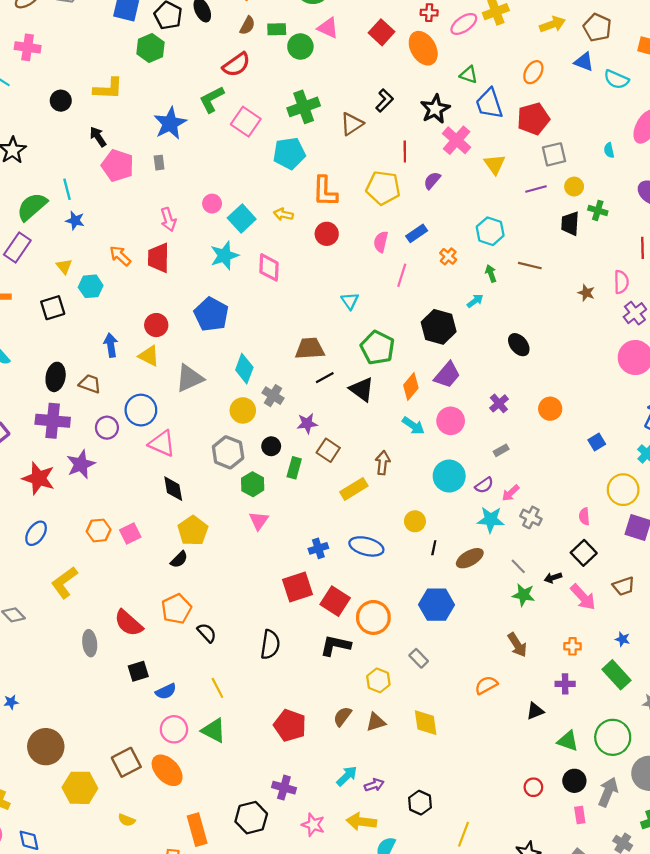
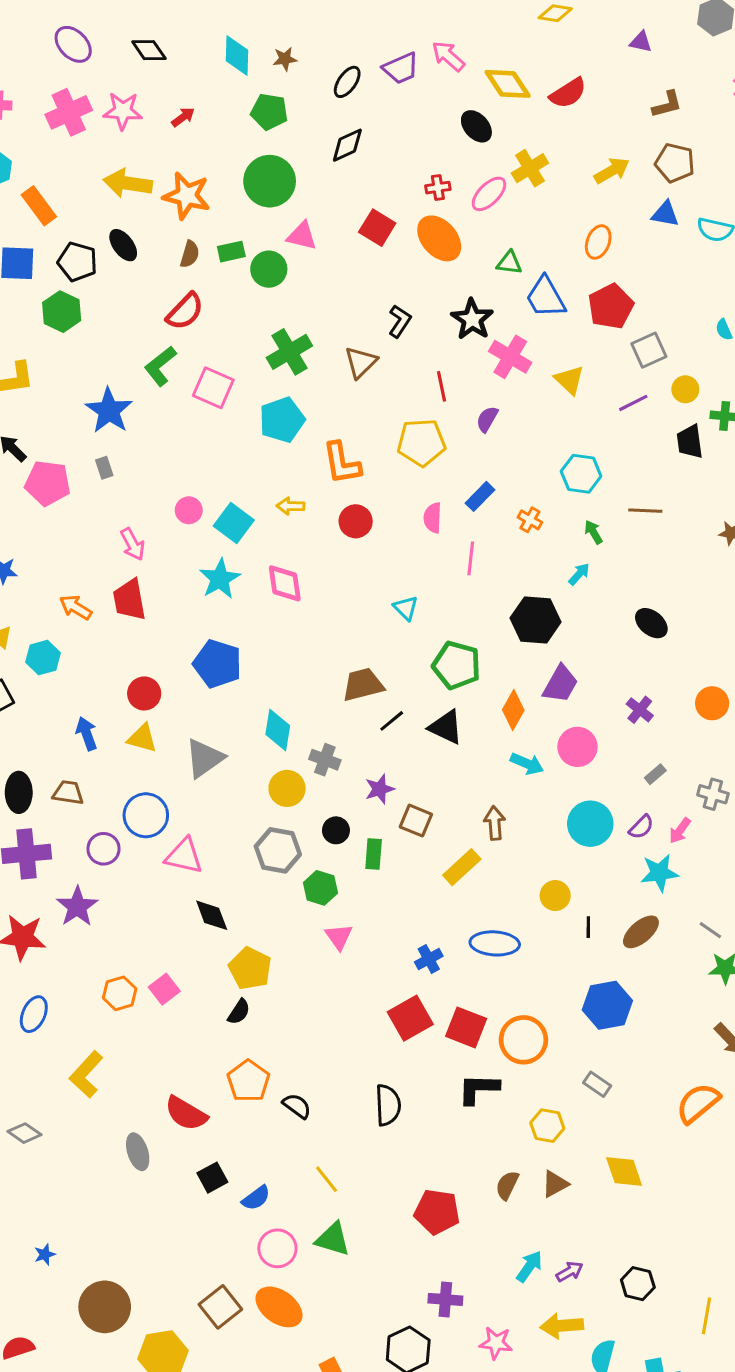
gray cross: (531, 517) -> (713, 794), moved
orange semicircle: (486, 685) -> (698, 1103), size x1.4

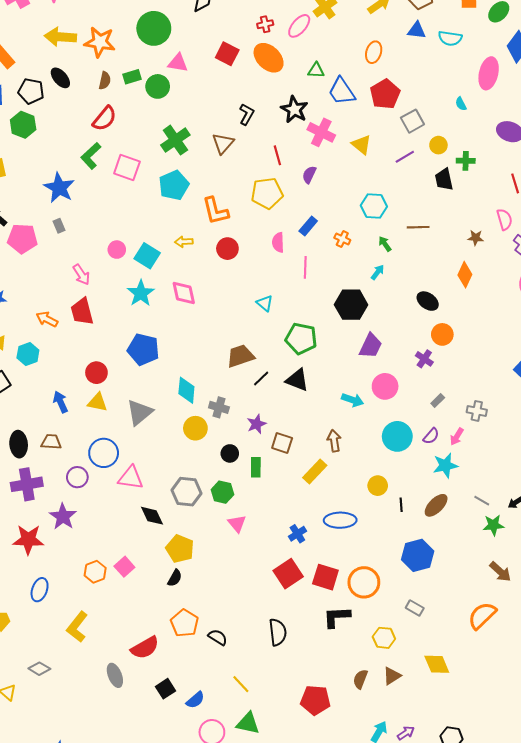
orange circle: (712, 703) -> (442, 334), moved
orange diamond: (513, 710) -> (465, 275), moved
gray hexagon: (278, 850) -> (187, 492), moved
red semicircle: (186, 1113) -> (145, 648), turned -56

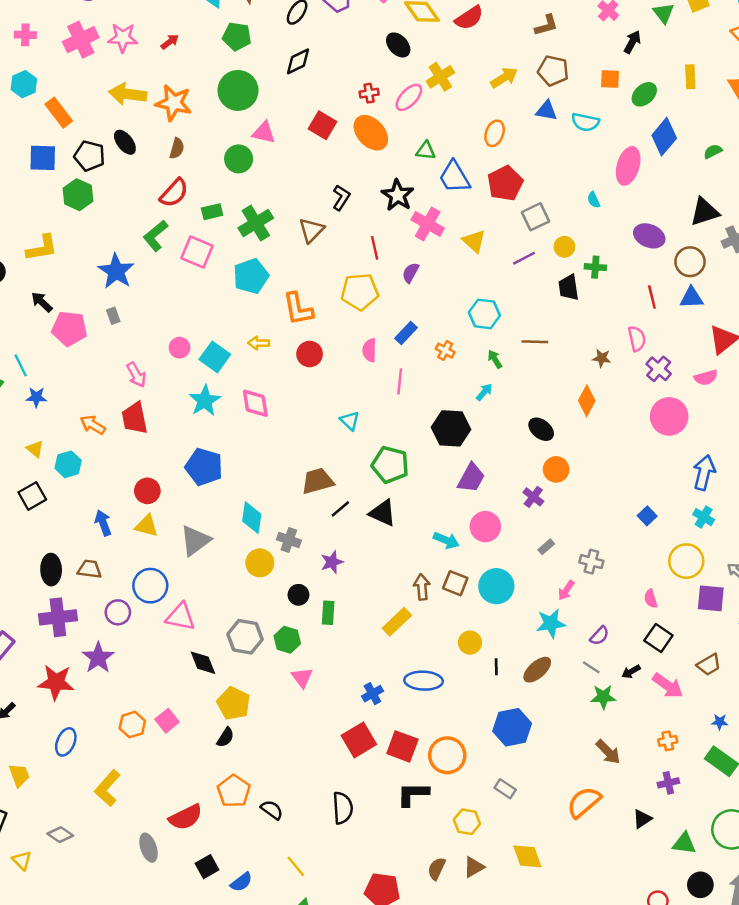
green rectangle: (132, 77) -> (212, 212), moved
purple semicircle: (431, 436) -> (599, 636), moved
brown square: (282, 443) -> (455, 583), moved

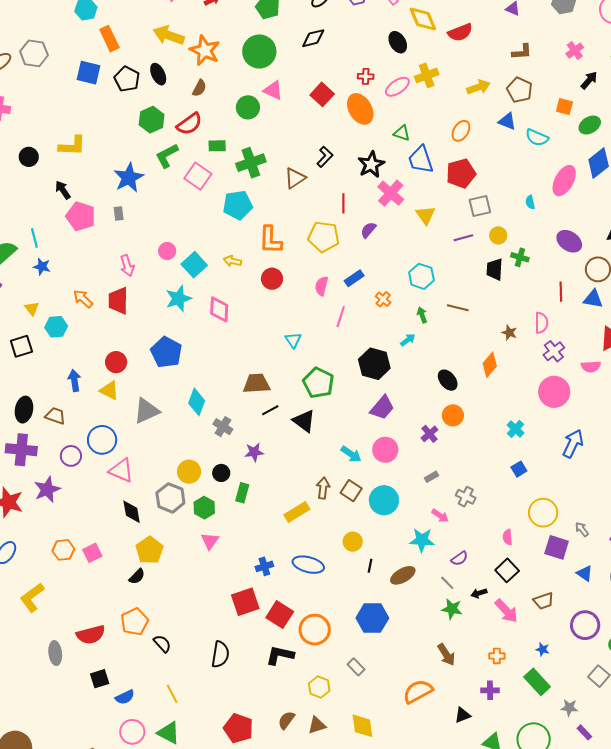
green hexagon: (78, 195) -> (152, 120), moved
cyan cross: (704, 517) -> (516, 429), moved
yellow circle: (260, 563) -> (189, 472), moved
pink arrow: (566, 590) -> (440, 516), turned -102

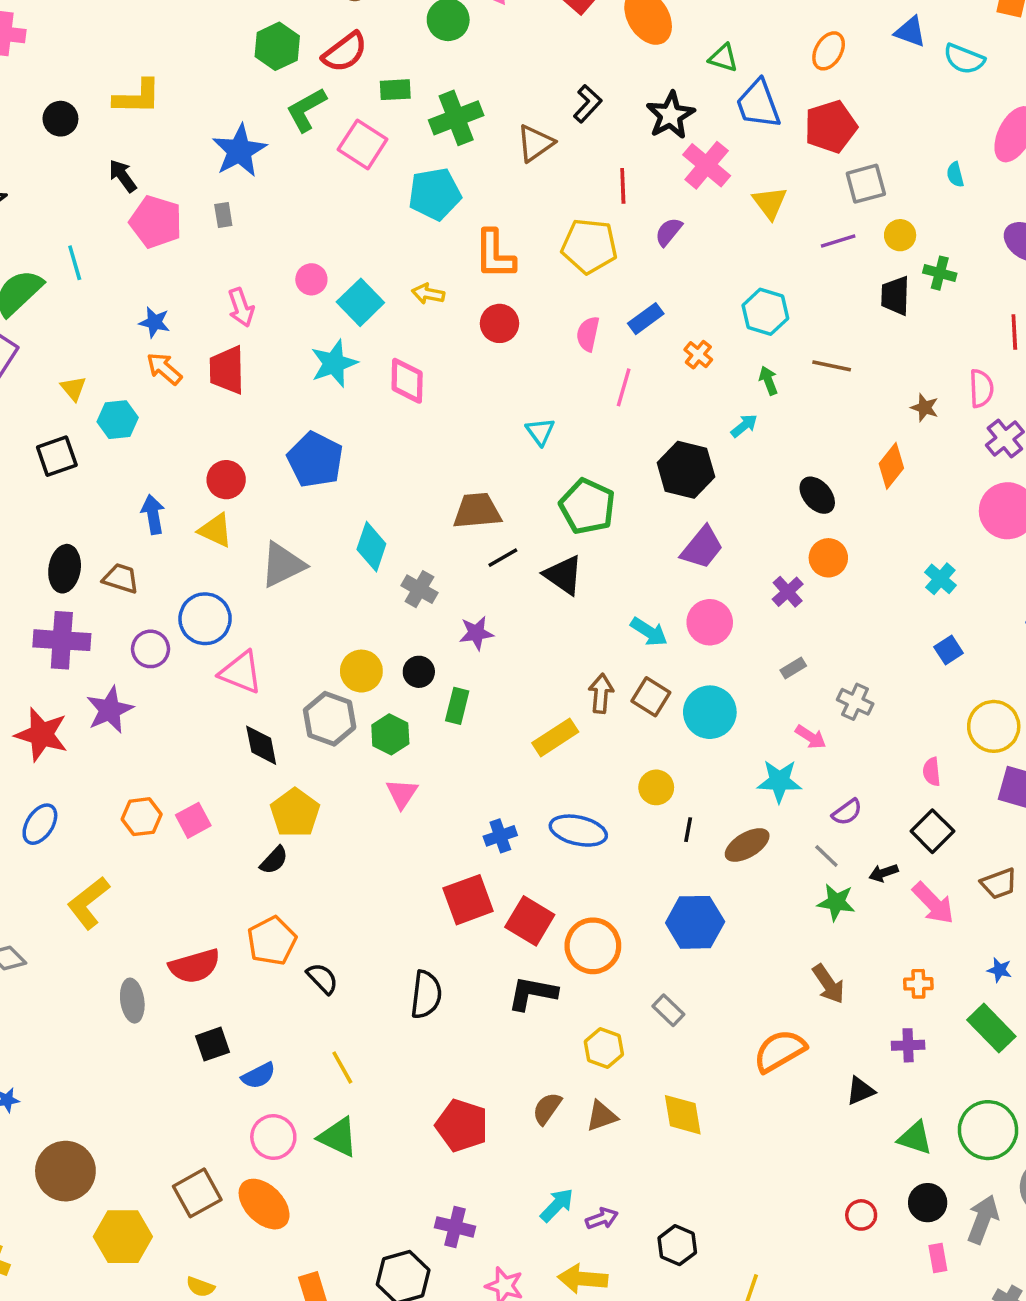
blue star: (42, 267) -> (154, 322), moved

